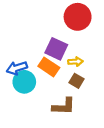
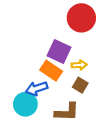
blue arrow: (17, 68) -> (37, 89), moved
cyan circle: (24, 82) -> (25, 104), moved

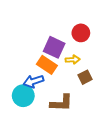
red circle: (81, 18) -> (81, 33), moved, size x0.7
brown square: (80, 85) -> (85, 77), moved, turned 32

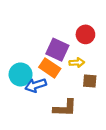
brown square: (85, 77) -> (90, 81), turned 32
cyan circle: (23, 96) -> (21, 74), moved

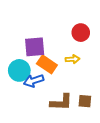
purple square: (57, 50) -> (35, 47), moved, turned -30
brown square: (90, 81) -> (85, 101), moved

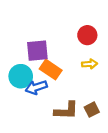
yellow arrow: (73, 59) -> (90, 64), moved
brown square: (85, 101) -> (92, 110), turned -32

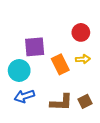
orange rectangle: (51, 70) -> (60, 64), moved, turned 30
blue arrow: (36, 87) -> (24, 96), moved

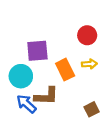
blue arrow: (24, 96) -> (26, 104), turned 60
brown L-shape: (61, 102) -> (46, 96), moved

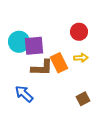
cyan circle: (21, 76) -> (19, 42), moved
brown L-shape: (46, 96) -> (42, 68), moved

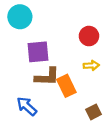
cyan circle: (19, 42) -> (20, 17), moved
orange rectangle: (59, 63) -> (66, 86), moved

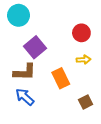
purple square: (38, 52) -> (35, 47), turned -35
brown L-shape: (47, 77) -> (25, 72), moved

